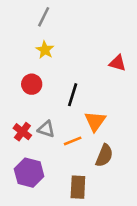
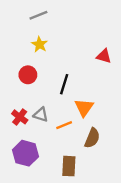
gray line: (44, 17) -> (38, 15), turned 42

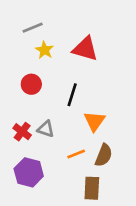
gray line: (38, 15) -> (33, 28), moved
red triangle: (104, 56) -> (85, 49), moved, size x1.5
orange line: (64, 125) -> (76, 154), moved
brown rectangle: (69, 166) -> (92, 188), moved

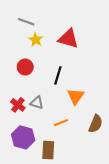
gray line: (33, 28) -> (26, 22), turned 42
brown semicircle: (104, 155) -> (96, 124), moved
brown rectangle: (92, 188) -> (48, 150), moved

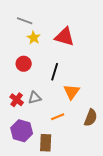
gray triangle: (37, 103) -> (35, 98), turned -32

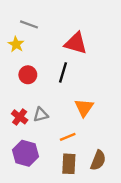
yellow star: (34, 38) -> (16, 44), moved
black line: (55, 72) -> (63, 72), moved
brown semicircle: (91, 118) -> (98, 160), moved
brown rectangle: (46, 143) -> (69, 164), moved

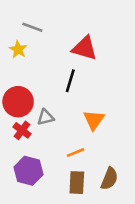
red circle: (28, 75) -> (18, 102), moved, size x1.5
gray triangle: (41, 115) -> (45, 117), moved

